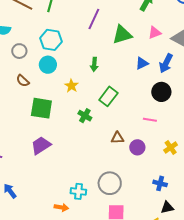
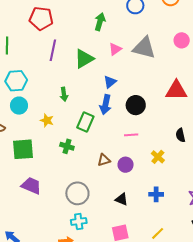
blue arrow: (166, 63) -> (105, 105), moved
purple trapezoid: (41, 145) -> (31, 186), turned 70
gray circle: (110, 183) -> (77, 193), moved
black triangle: (167, 208) -> (121, 199), moved, turned 48

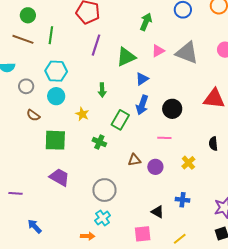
blue triangle: (110, 82) -> (142, 79), moved
black triangle: (121, 199) -> (158, 212), moved
cyan cross: (79, 221) -> (103, 218), turned -35

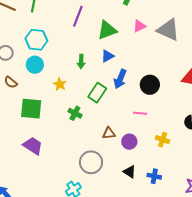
blue triangle: (142, 79) -> (108, 56), moved
yellow cross: (188, 163) -> (163, 140), turned -32
gray circle: (104, 190) -> (91, 162), moved
black triangle: (158, 212) -> (129, 172), moved

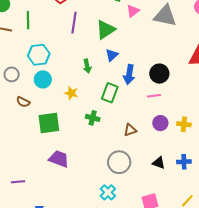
pink triangle: (139, 26) -> (133, 11), moved
pink line: (140, 113) -> (154, 96), moved
purple circle: (129, 142) -> (160, 123), moved

